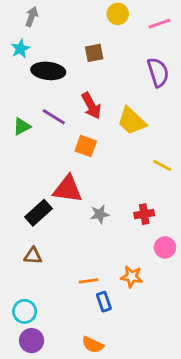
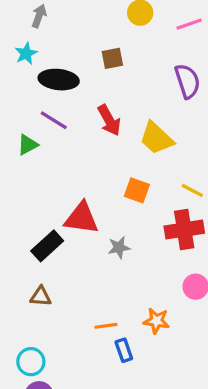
purple line: (54, 117) -> (54, 120), moved
orange square: (86, 146) -> (137, 190), moved
red cross: (144, 214) -> (184, 230), moved, size x1.6

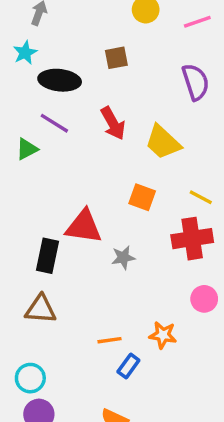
black rectangle: (47, 246) -> (48, 256), turned -36
brown triangle: (41, 296) -> (41, 309), size x1.4
blue rectangle: (124, 350) -> (128, 366), turned 55

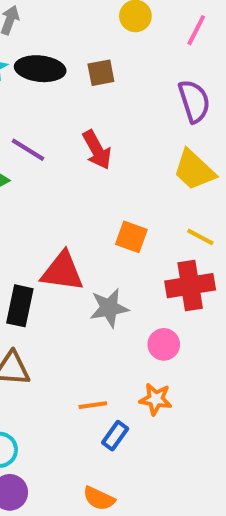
pink line: (197, 22) -> (196, 30), turned -44
black ellipse: (60, 80) -> (40, 69), moved
yellow trapezoid: (163, 142) -> (194, 170), moved
gray star: (123, 258) -> (109, 308), size x1.4
pink circle: (204, 299) -> (164, 344), moved

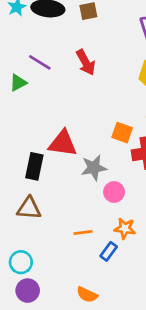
orange square: (131, 237) -> (122, 133), moved
pink circle: (164, 344) -> (114, 192), moved
blue rectangle: (115, 436) -> (109, 251), moved

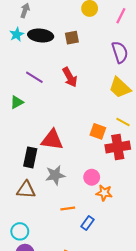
green triangle: (18, 83) -> (17, 102), moved
gray star: (94, 168) -> (55, 175), moved
orange star: (125, 228) -> (104, 193), moved

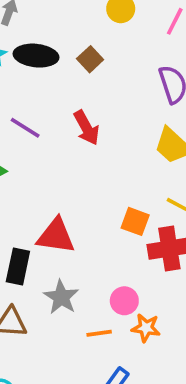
brown square: (72, 38) -> (90, 59), turned -32
gray star: (55, 175) -> (61, 297), turned -30
orange line: (68, 208) -> (99, 333), moved

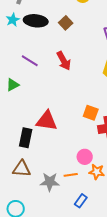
gray star: (61, 297) -> (50, 182), moved, turned -30

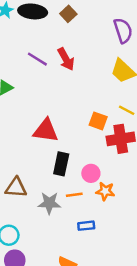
purple line: (30, 61) -> (37, 59), moved
black rectangle: (26, 138) -> (61, 164), moved
blue rectangle: (81, 201) -> (86, 226), turned 48

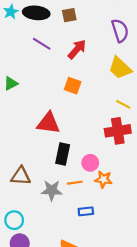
brown square: (68, 14) -> (69, 15), turned 32
purple line: (37, 59) -> (42, 44), moved
red arrow: (66, 59) -> (77, 49), moved, turned -110
orange square: (98, 121) -> (73, 86), moved

